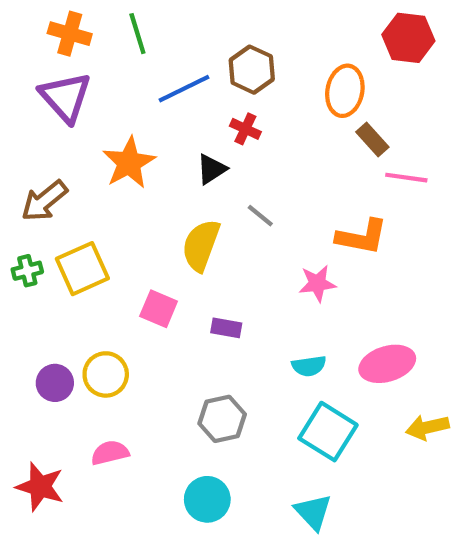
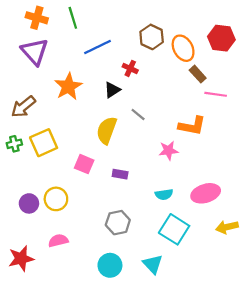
red hexagon: (408, 38) -> (221, 38), moved
brown hexagon: (252, 70) -> (152, 37), moved
orange ellipse: (345, 91) -> (183, 48), turned -40
red star: (40, 487) -> (21, 259), turned -30
cyan triangle: (313, 512) -> (153, 264), moved

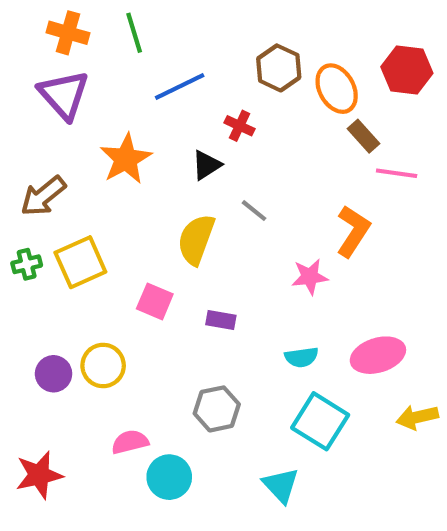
orange L-shape: (192, 126) -> (353, 231), turned -68
pink semicircle: (58, 241) -> (130, 442), moved
cyan circle: (110, 265) -> (169, 477), moved

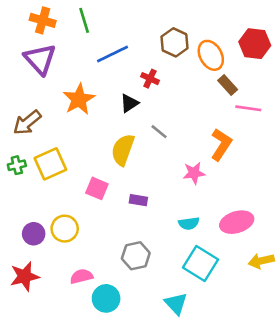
red star: (39, 475) -> (25, 276), moved

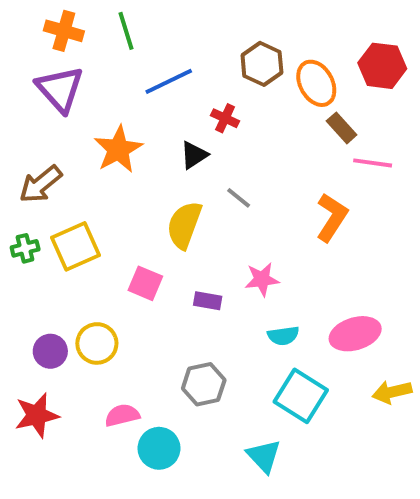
pink star: (194, 173) -> (262, 279), moved

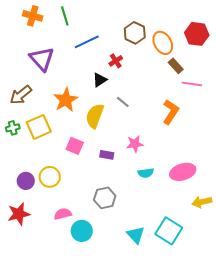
purple triangle: (60, 89) -> (42, 59), moved
red cross: (225, 118) -> (116, 61), turned 32
orange star: (118, 149) -> (66, 100), moved
cyan square: (301, 396) -> (169, 231), moved

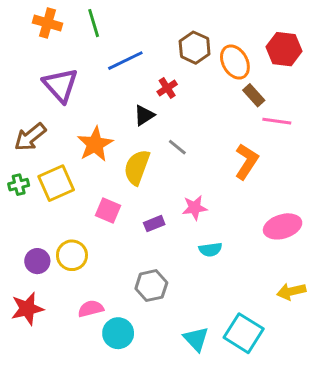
purple rectangle: (107, 155) -> (154, 224), turned -32
pink ellipse: (183, 172) -> (283, 226), moved

